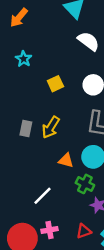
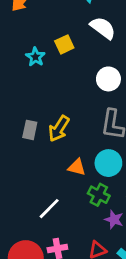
cyan star: (24, 59) -> (35, 57), moved
yellow square: (55, 84) -> (64, 44), moved

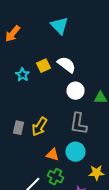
white semicircle: (103, 28) -> (66, 65), moved
green cross: (99, 195) -> (56, 177), moved

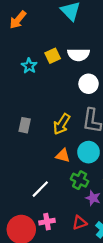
white semicircle: (66, 65) -> (78, 55), turned 144
yellow arrow: (40, 127) -> (62, 124), moved
green cross: (56, 177) -> (80, 180), moved

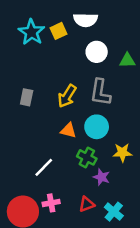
yellow square: (53, 56) -> (59, 31), moved
cyan star: (29, 66) -> (31, 32), size x1.5

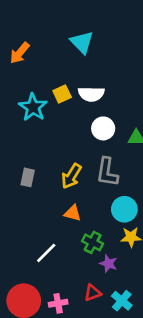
yellow square: (59, 31) -> (62, 94), moved
cyan circle: (97, 127) -> (124, 209), moved
pink cross: (51, 203) -> (58, 303), moved

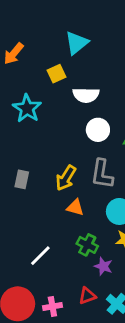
cyan triangle: (82, 42) -> (77, 43), turned 35
yellow square: (62, 94) -> (56, 74), moved
orange triangle: (73, 213) -> (75, 207), moved

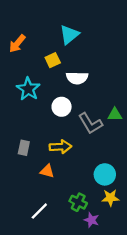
white circle: (98, 130) -> (62, 107), moved
gray L-shape: (102, 174) -> (90, 123), moved, turned -40
yellow arrow: (66, 178) -> (60, 147), turned -125
orange triangle: (75, 207) -> (47, 171), moved

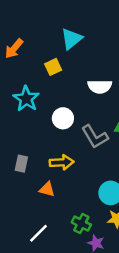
white semicircle: (77, 78) -> (100, 86), moved

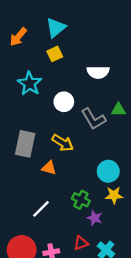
cyan triangle: (71, 39) -> (56, 28), moved
yellow arrow: (62, 162) -> (63, 143), turned 35
gray rectangle: (21, 164) -> (25, 144), size x1.6

